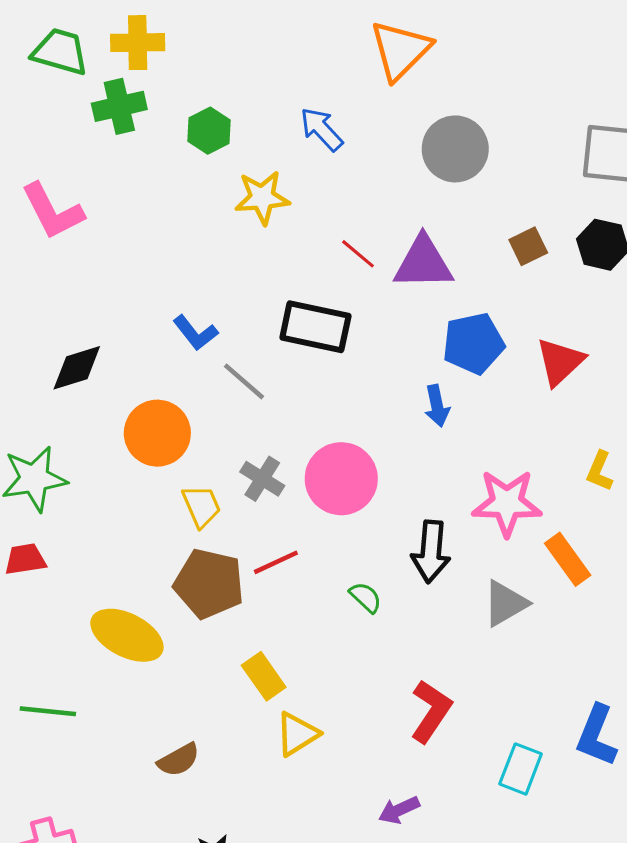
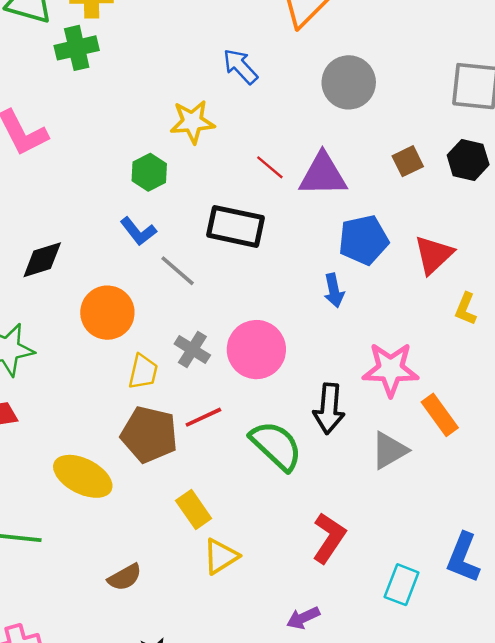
green hexagon: (209, 131) -> (149, 172), moved
yellow L-shape: (600, 471) -> (466, 309), moved
yellow trapezoid: (201, 506) -> (143, 372), turned 36
green semicircle: (366, 597) -> (276, 446), size x2.0

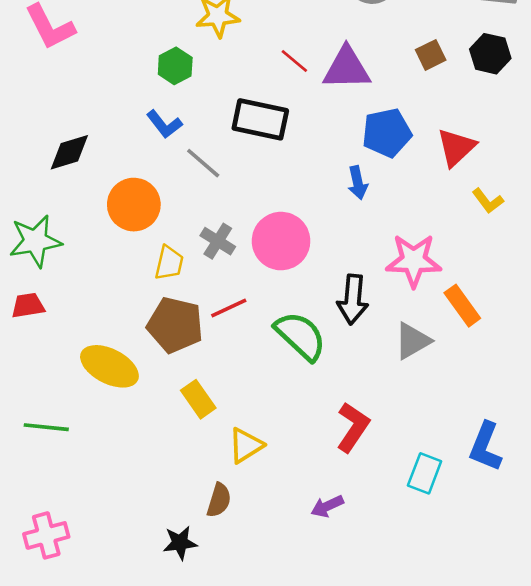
yellow L-shape: (466, 309) -> (488, 201), turned -60
yellow rectangle: (194, 510) -> (198, 399), moved
brown semicircle: (125, 577) -> (219, 500), moved, turned -44

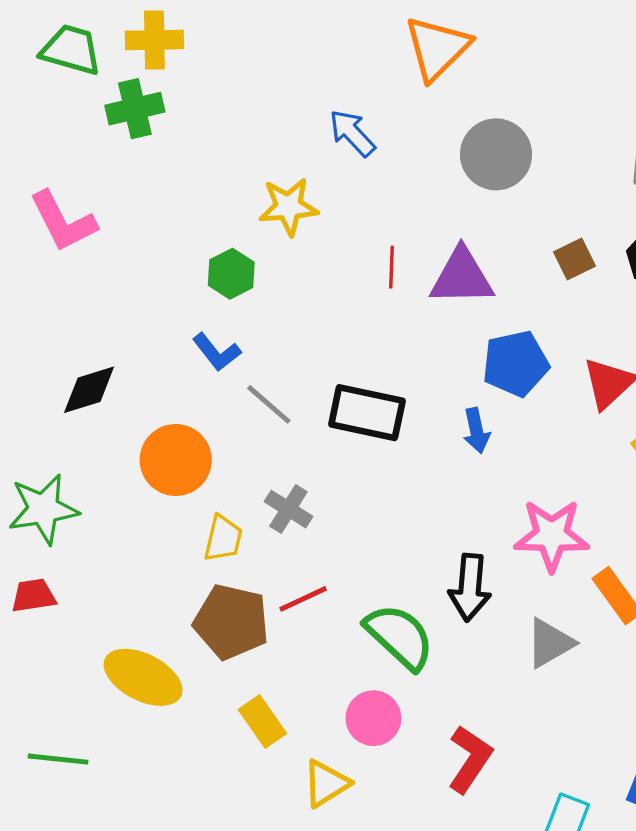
red line: (294, 61) -> (391, 267), turned 52
black rectangle: (260, 119) -> (367, 413), moved
pink circle: (281, 241) -> (373, 718), moved, size x0.7

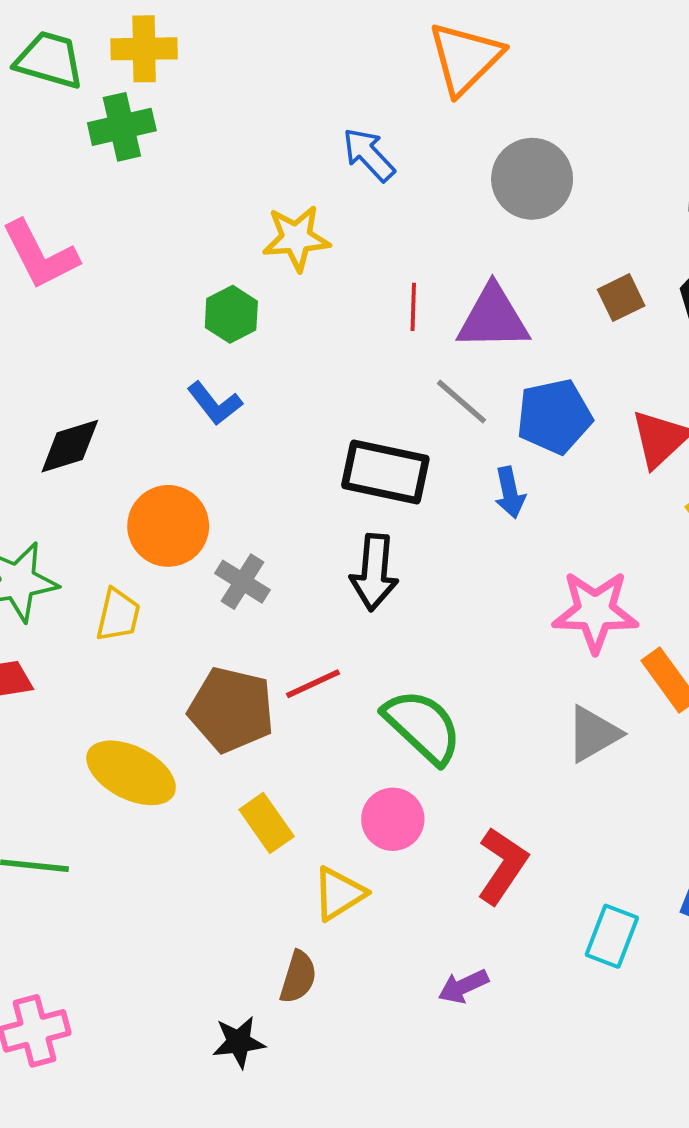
gray line: (269, 404) -> (462, 402), moved
gray cross: (288, 509) -> (242, 582), moved
yellow trapezoid: (223, 538) -> (118, 615), moved
black arrow: (470, 587) -> (374, 572), moved

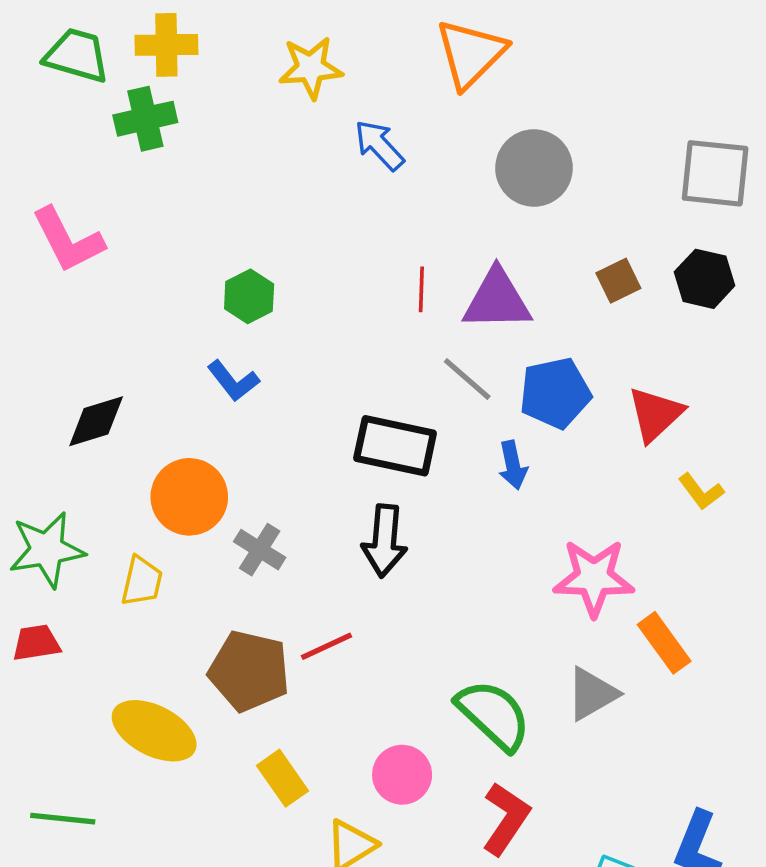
yellow star: (296, 238) -> (311, 68), moved
green semicircle: (423, 726) -> (494, 715), moved

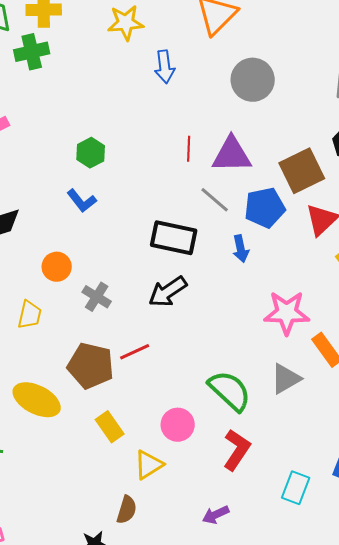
blue arrow: (379, 145) -> (165, 67), turned -144
brown square: (618, 281) -> (302, 171), moved, size x1.8
orange circle: (189, 497) -> (57, 267), size x0.7
black arrow: (384, 541) -> (168, 292), turned 51

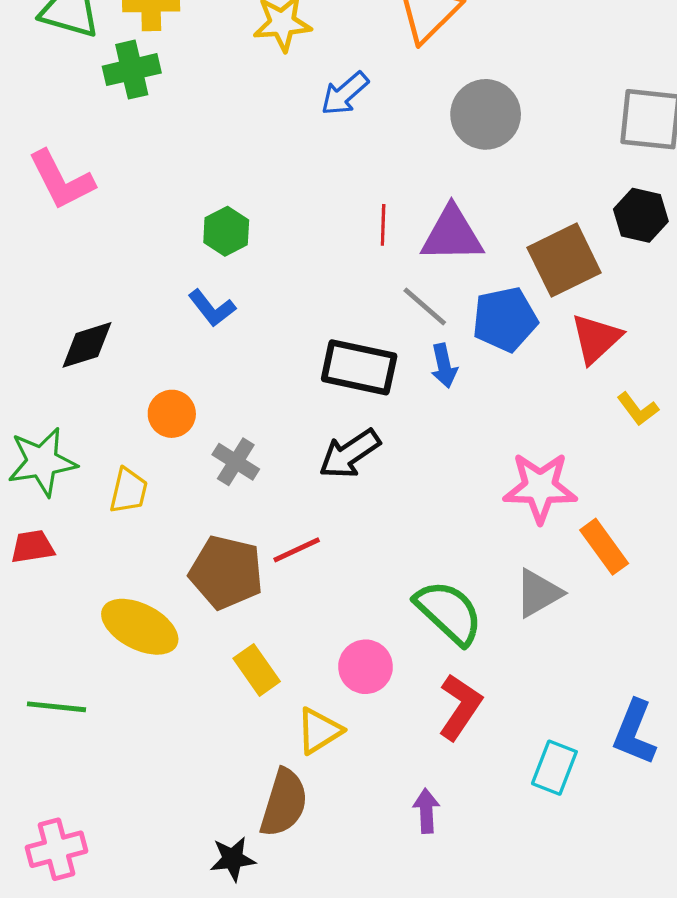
blue arrow: (165, 67) -> (345, 94), turned 56
blue arrow: (241, 249) -> (444, 366), moved
brown semicircle: (127, 510) -> (284, 803), size x1.5
purple arrow: (216, 515) -> (426, 811), turned 112

